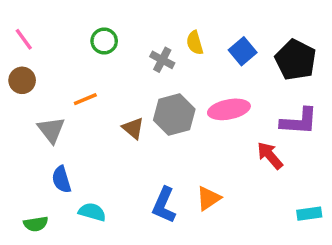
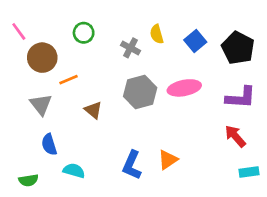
brown circle: (22, 80) -> (42, 58), moved, size x1.4
brown triangle: (133, 128) -> (93, 110), moved
red arrow: (270, 156) -> (235, 136), moved

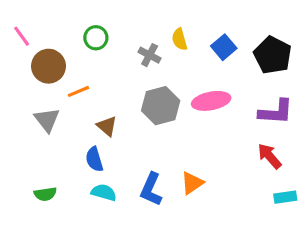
blue semicircle: (49, 144) -> (94, 159), moved
cyan semicircle: (74, 171) -> (104, 192), moved
green semicircle: (28, 180) -> (45, 194), moved

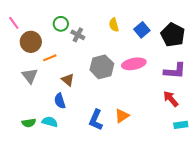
gray cross: (150, 55) -> (78, 35), moved
cyan semicircle: (104, 192) -> (50, 122), moved

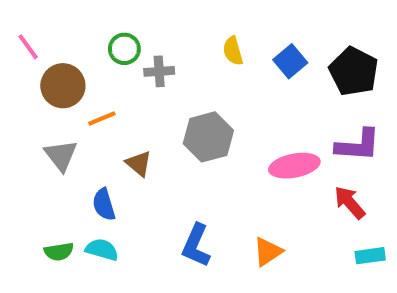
gray cross: (78, 35) -> (159, 71), turned -32
pink ellipse: (134, 64) -> (294, 166), moved
blue semicircle: (60, 101) -> (104, 205), moved
orange triangle: (122, 116) -> (268, 252), moved

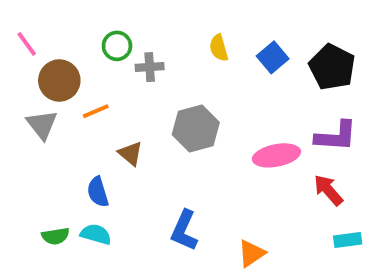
gray triangle: (61, 155) -> (42, 125), moved
orange triangle: (268, 252) -> (251, 253), moved

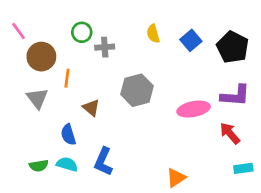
orange line: (96, 111) -> (67, 78), turned -60
gray triangle: (42, 125) -> (37, 98), moved
blue L-shape: (184, 230) -> (103, 162), moved

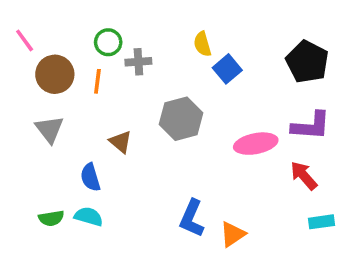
blue square: (191, 40) -> (227, 69), moved
orange line: (67, 78) -> (97, 81), moved
blue L-shape: (103, 162) -> (192, 218), moved

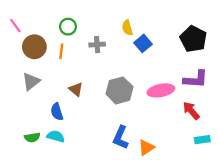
gray cross: (138, 62) -> (97, 45), moved
gray hexagon: (181, 119) -> (119, 90), moved
gray triangle: (49, 129) -> (31, 81), turned 30

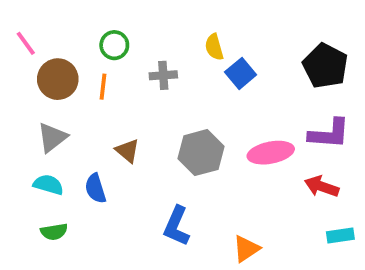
red arrow: (191, 111) -> (322, 187), turned -30
cyan semicircle: (56, 136) -> (48, 185), moved
blue L-shape: (121, 137) -> (176, 226), moved

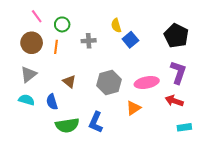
pink line: (26, 43) -> (37, 16), moved
purple L-shape: (329, 134) -> (178, 72), turned -75
green semicircle: (54, 232) -> (67, 125), moved, size x1.6
orange triangle: (246, 249) -> (133, 108), moved

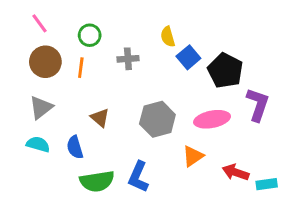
pink line: (37, 16) -> (40, 23), moved
black pentagon: (176, 36) -> (225, 71), moved
red arrow: (174, 101) -> (236, 172), moved

